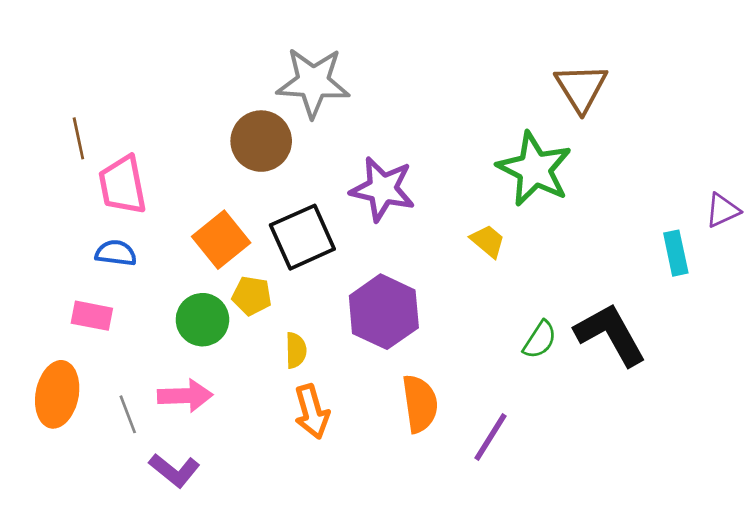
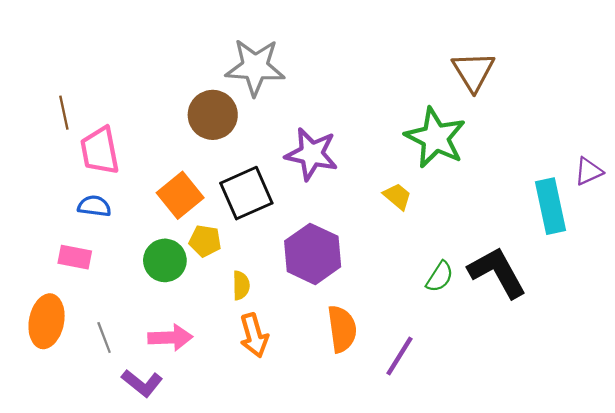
cyan rectangle: (676, 253) -> (551, 206), size x1.5
pink arrow: (185, 396) -> (170, 338), moved

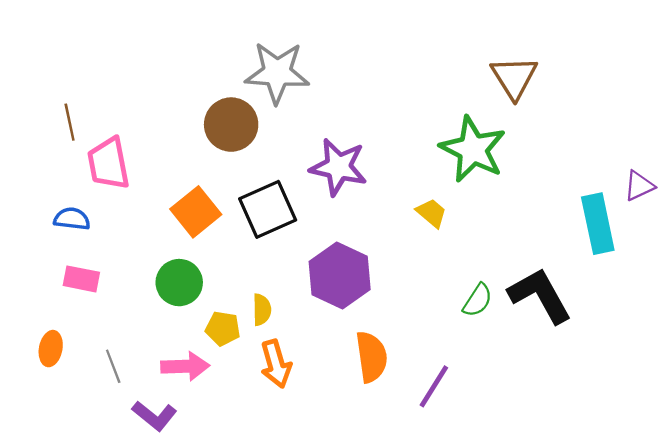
blue semicircle: (94, 206) -> (72, 219), moved
yellow pentagon: (205, 241) -> (223, 329), moved
orange ellipse: (47, 321) -> (51, 349), size x0.6

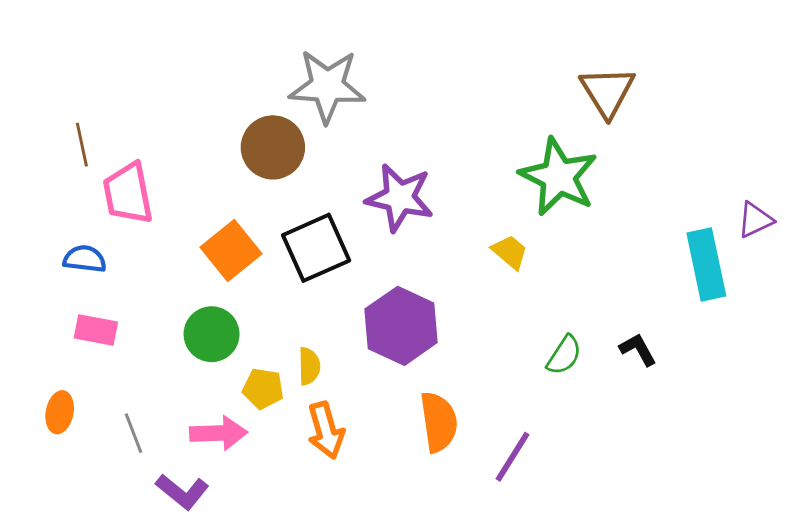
black L-shape: (540, 296) -> (638, 350), size x0.5

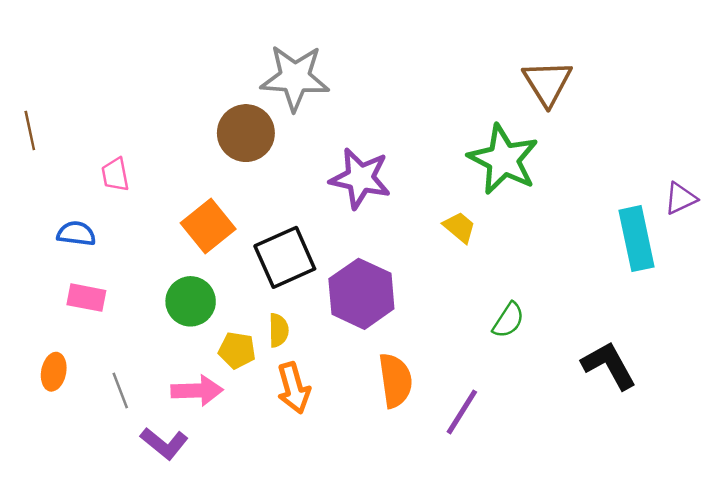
brown line: (82, 145) -> (30, 131), moved
pink trapezoid: (128, 193) -> (115, 174), size x0.6
black square: (316, 248) -> (285, 257), moved
black L-shape: (638, 350) -> (609, 365), moved, size x1.6

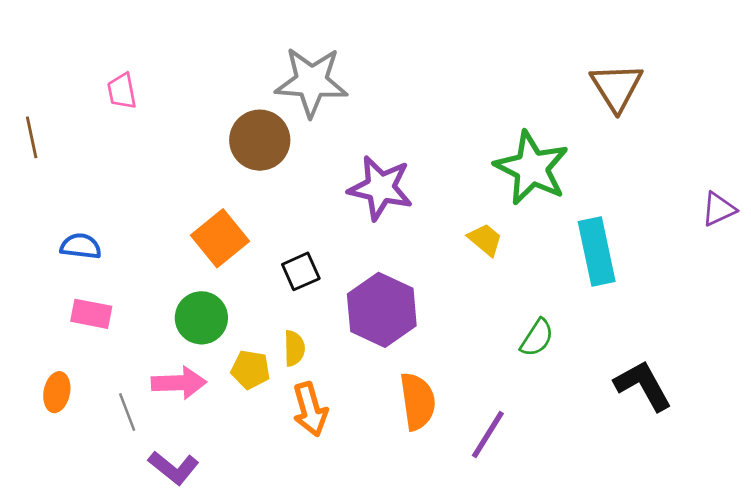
brown triangle: (547, 83) -> (617, 87), moved
pink trapezoid: (115, 174) -> (122, 91), moved
cyan rectangle: (637, 239) -> (597, 252), moved
black square: (285, 257) -> (301, 271), size x0.6
pink arrow: (197, 391) -> (179, 383), moved

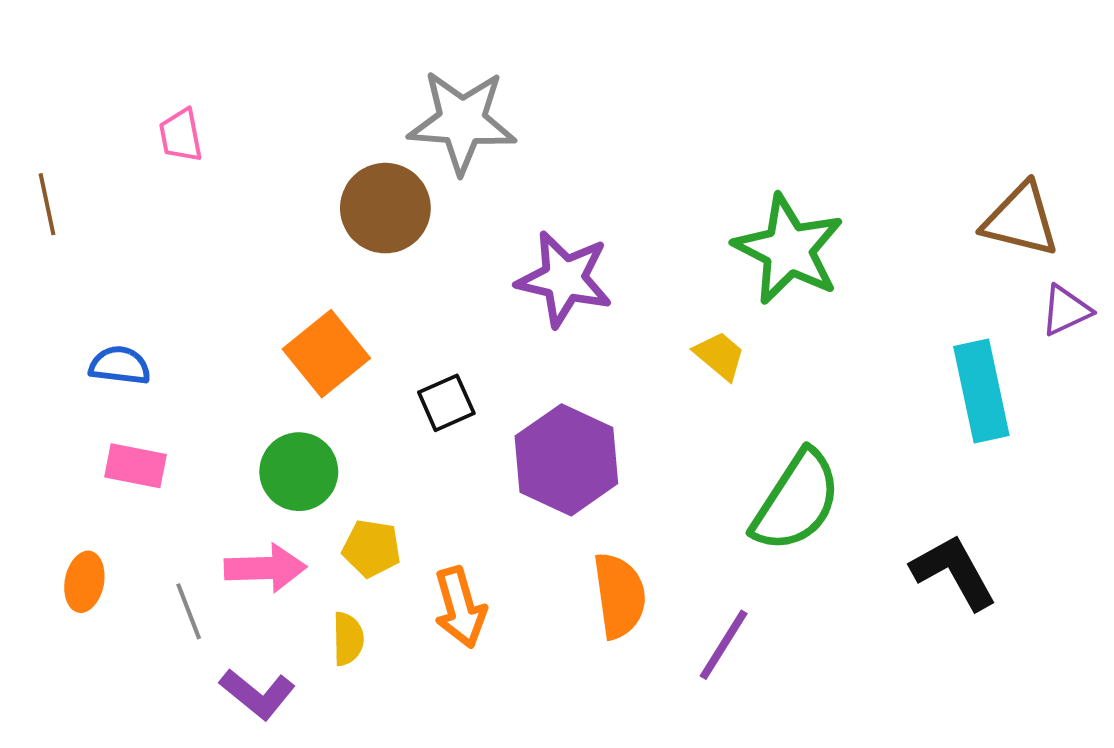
brown triangle: (617, 87) -> (1021, 220), moved, turned -44
cyan rectangle: (597, 252) -> (981, 391), moved
green semicircle: (537, 338) -> (796, 501), size x1.8
yellow semicircle: (294, 348) -> (348, 639), moved

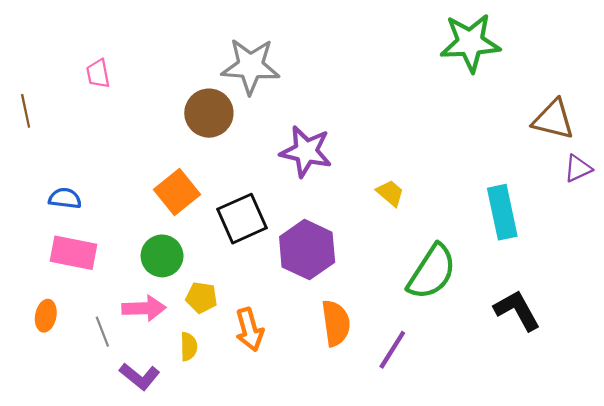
green star: (789, 249) -> (470, 43), moved, turned -30
cyan rectangle: (981, 391) -> (502, 212), moved
black square: (446, 403) -> (242, 219), size x1.6
pink rectangle: (136, 466) -> (74, 253), size x1.4

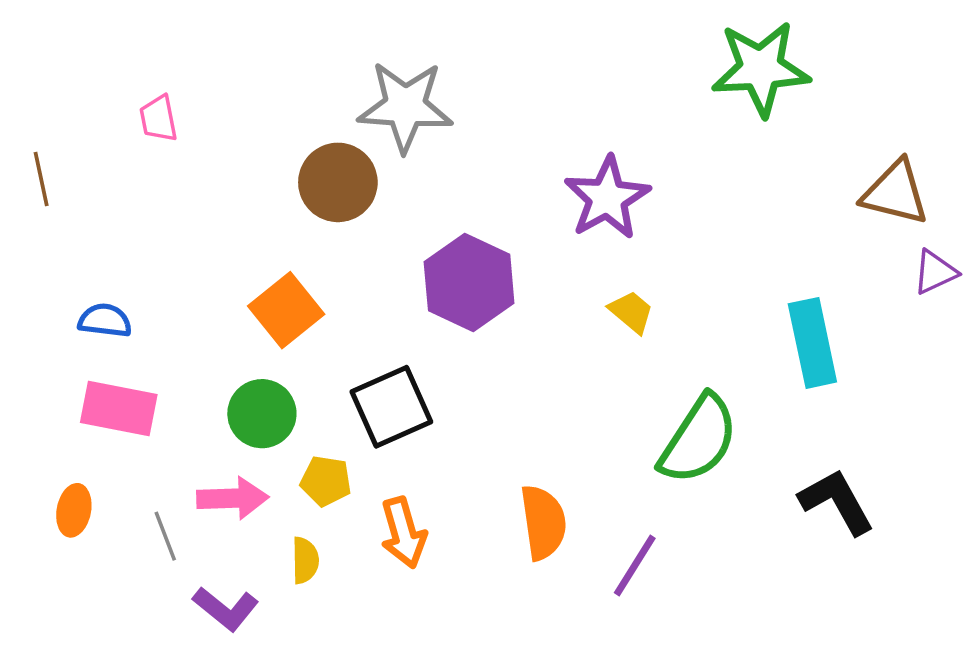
purple star: (306, 151) -> (607, 198), moved, turned 30
black square: (242, 219) -> (391, 407), moved
purple hexagon: (307, 250) -> (469, 283), moved

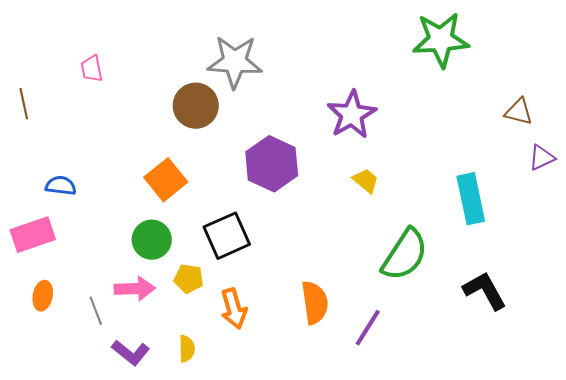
brown triangle: (895, 193) -> (519, 112), size x0.7
pink rectangle: (119, 408) -> (33, 235), moved, turned -30
yellow semicircle: (305, 560) -> (187, 349), moved

